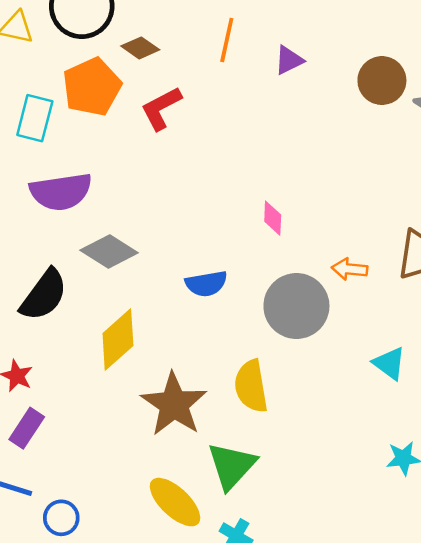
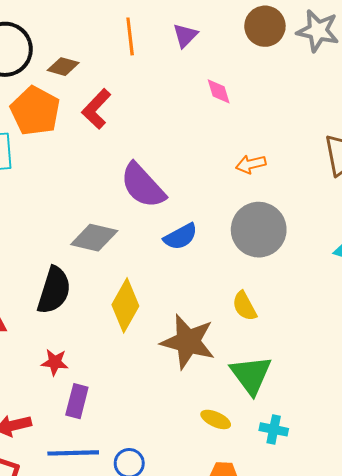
purple semicircle: (61, 192) -> (143, 186), moved, turned 75
pink diamond: (273, 218) -> (219, 91), moved
orange arrow: (349, 269) -> (251, 164), moved
yellow semicircle: (251, 386) -> (244, 306), size x0.7
yellow ellipse: (175, 502) -> (216, 419), size x0.6

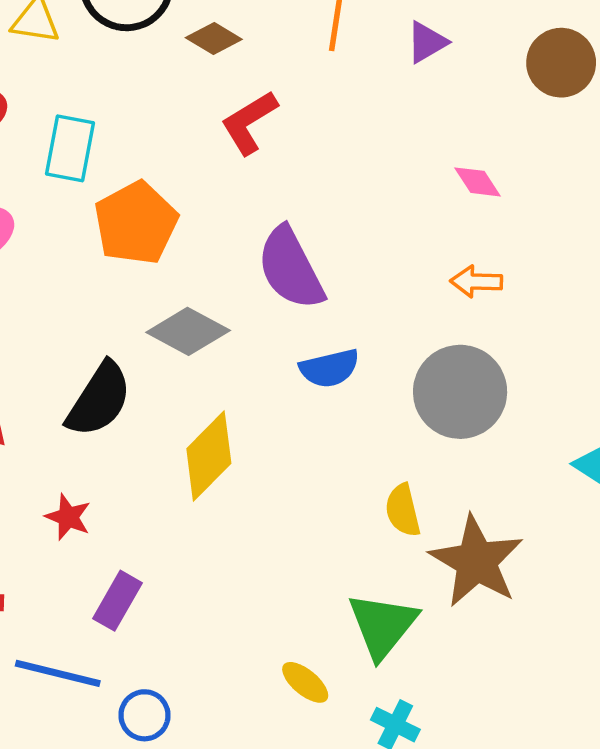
pink diamond: (219, 91) -> (478, 182), moved, turned -32
orange pentagon: (35, 111) -> (136, 223), moved
brown star: (188, 342) -> (476, 561), moved
purple rectangle: (77, 401) -> (117, 601), moved

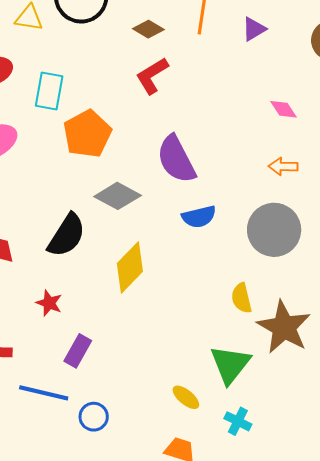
brown diamond: (214, 38) -> (148, 29), moved

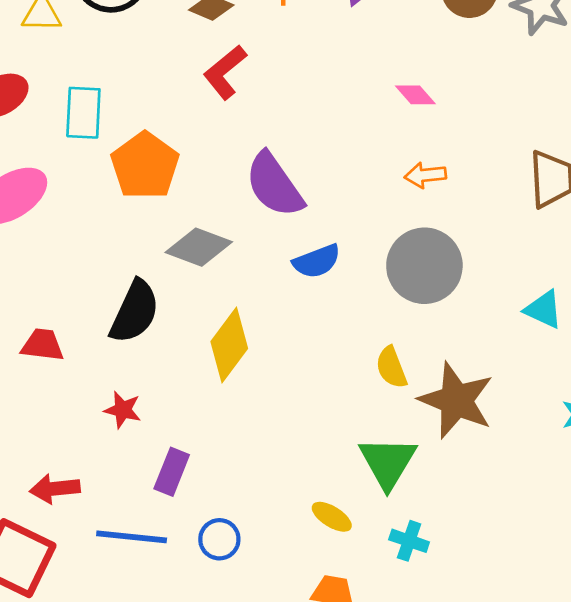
blue circle: (94, 417) -> (219, 539), moved

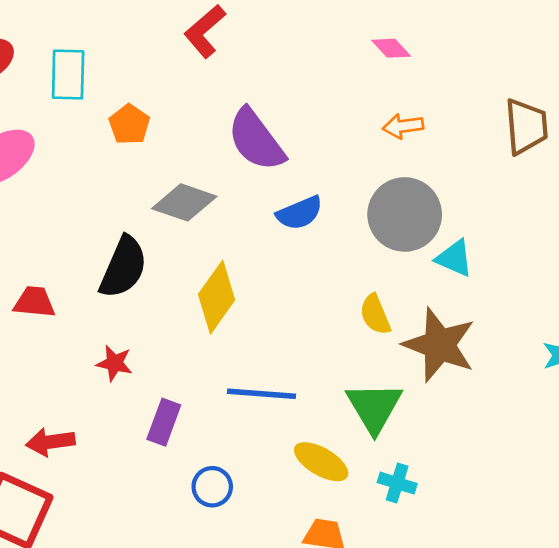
orange pentagon: (145, 166) -> (129, 124), size x0.6
cyan triangle: (543, 309) -> (454, 258), moved
yellow ellipse: (332, 517) -> (321, 462), size x1.4
blue line: (132, 537) -> (261, 394), moved

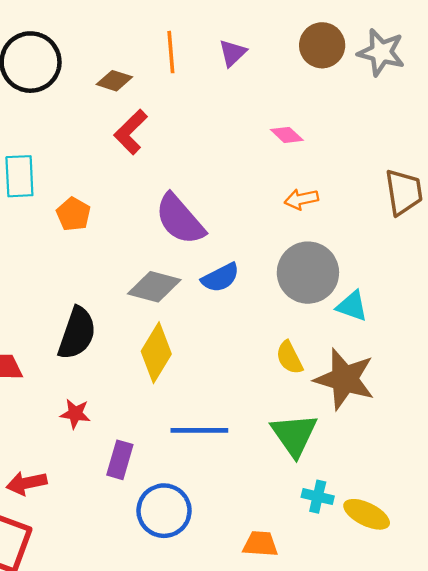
gray diamond: (184, 202) -> (154, 287), moved
yellow ellipse: (321, 462) -> (367, 514), moved
blue circle: (212, 487) -> (164, 511), size x1.6

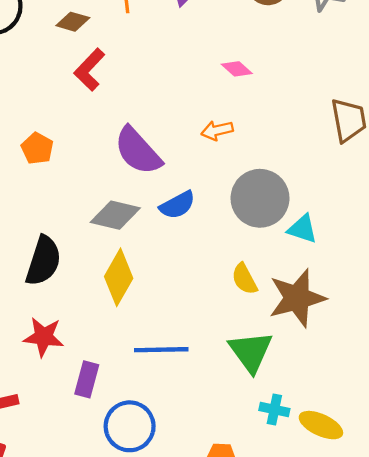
orange arrow: (301, 199) -> (217, 130), moved
brown star: (345, 379) -> (297, 298), turned -30
red star: (75, 414) -> (44, 337), size x1.4

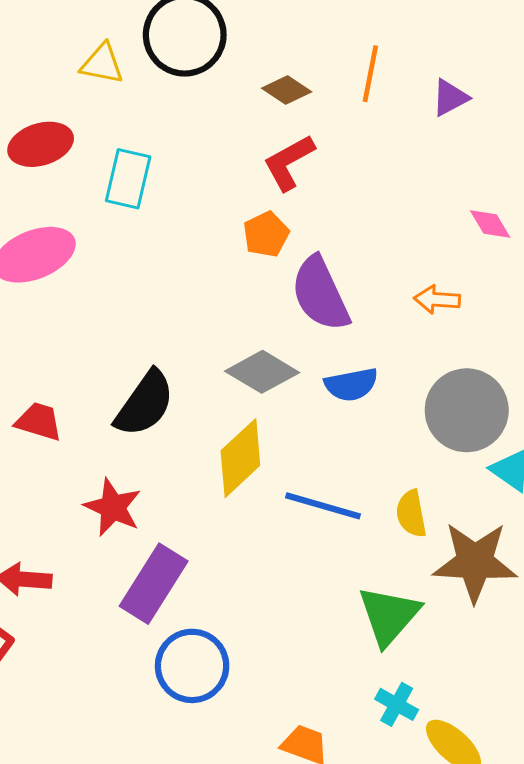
orange pentagon: (37, 148) -> (266, 234), moved
blue line: (161, 350) -> (323, 506), moved
purple rectangle: (87, 379) -> (154, 584), size x1.5

